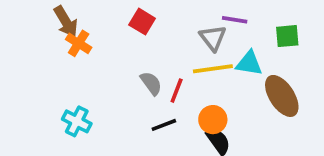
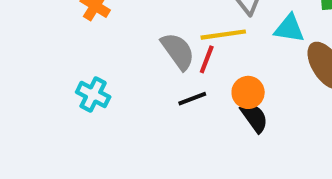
yellow line: (213, 69) -> (223, 35), moved
gray semicircle: (151, 83) -> (178, 51), size x1.4

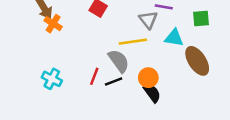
gray semicircle: (178, 51) -> (119, 61), moved
red line: (207, 59) -> (94, 76), moved

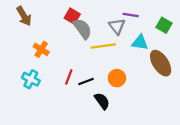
green square: (201, 18) -> (164, 25), turned 35
orange cross: (53, 24) -> (41, 49), moved
gray semicircle: (119, 61) -> (83, 29), moved
black semicircle: (152, 93) -> (102, 101), moved

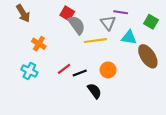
red line: (69, 77) -> (64, 69), turned 32

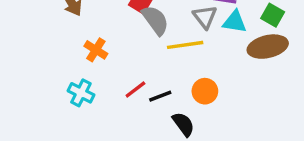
cyan triangle: (129, 37) -> (235, 22), moved
brown ellipse: (148, 56) -> (268, 47), moved, turned -70

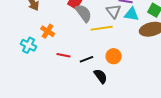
red line: (135, 90) -> (64, 55), moved, turned 48
cyan cross: (81, 93) -> (29, 45), moved

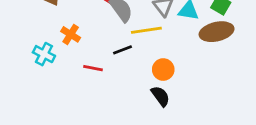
black line: (87, 59) -> (123, 50), moved
black semicircle: (101, 76) -> (160, 96), moved

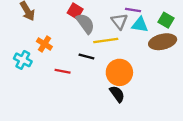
black line: (123, 50) -> (86, 56), turned 35
orange circle: (163, 70) -> (119, 72), size x1.5

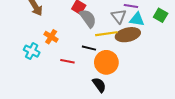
brown ellipse: (163, 42) -> (128, 35), moved
orange circle: (119, 72) -> (106, 62), moved
black semicircle: (117, 94) -> (99, 85), moved

